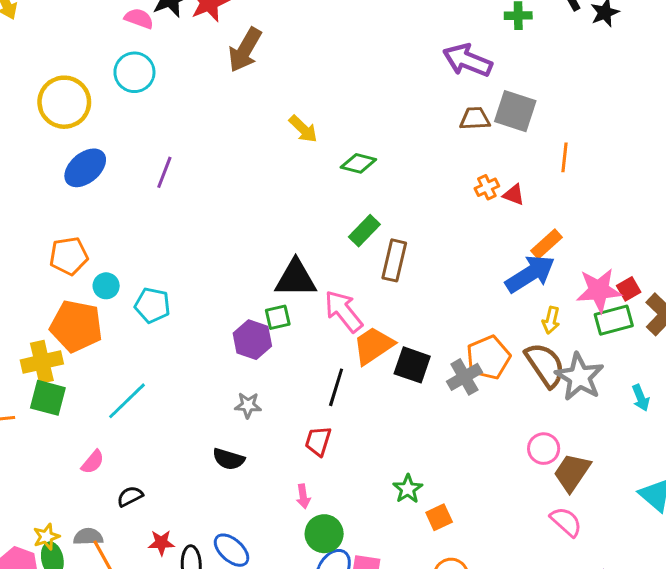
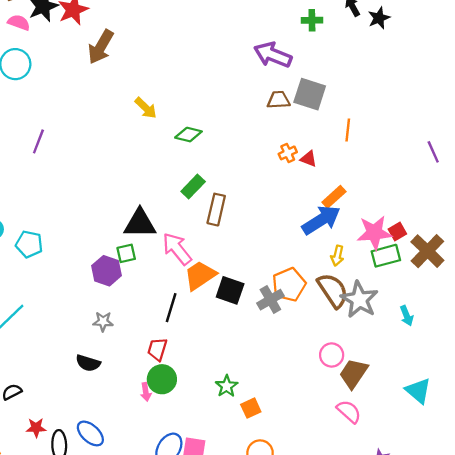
green circle: (324, 534) -> (162, 379), moved

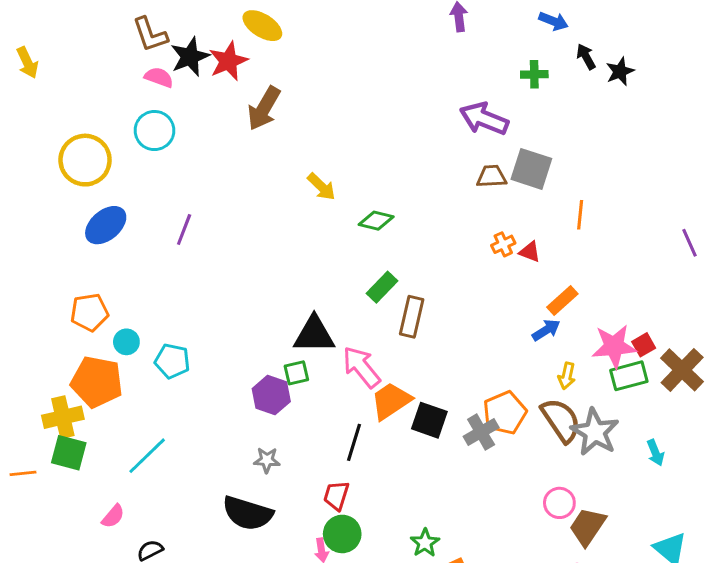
blue arrow: (321, 220) -> (546, 330), size x0.6
black semicircle: (88, 363) -> (248, 513), size x1.6

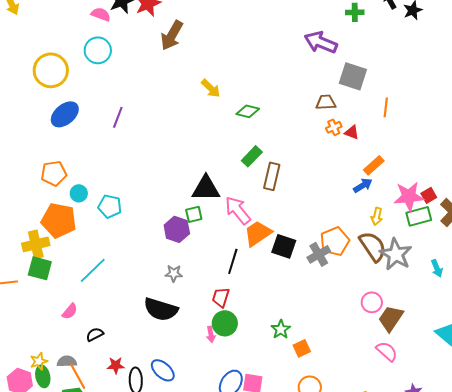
brown trapezoid: (491, 176) -> (326, 102), moved

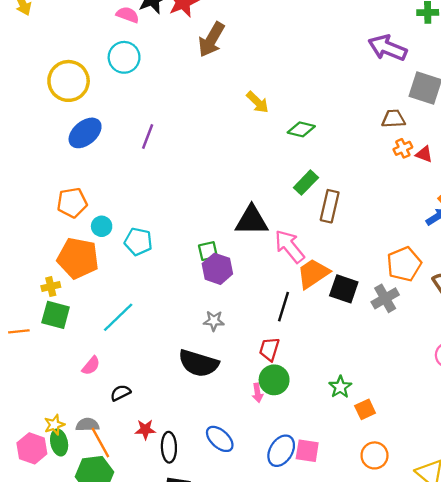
green square: (194, 214) -> (208, 251), moved
orange pentagon: (335, 241) -> (404, 264), moved
yellow cross: (36, 244) -> (51, 287), size x0.6
blue ellipse: (163, 370) -> (220, 439), moved

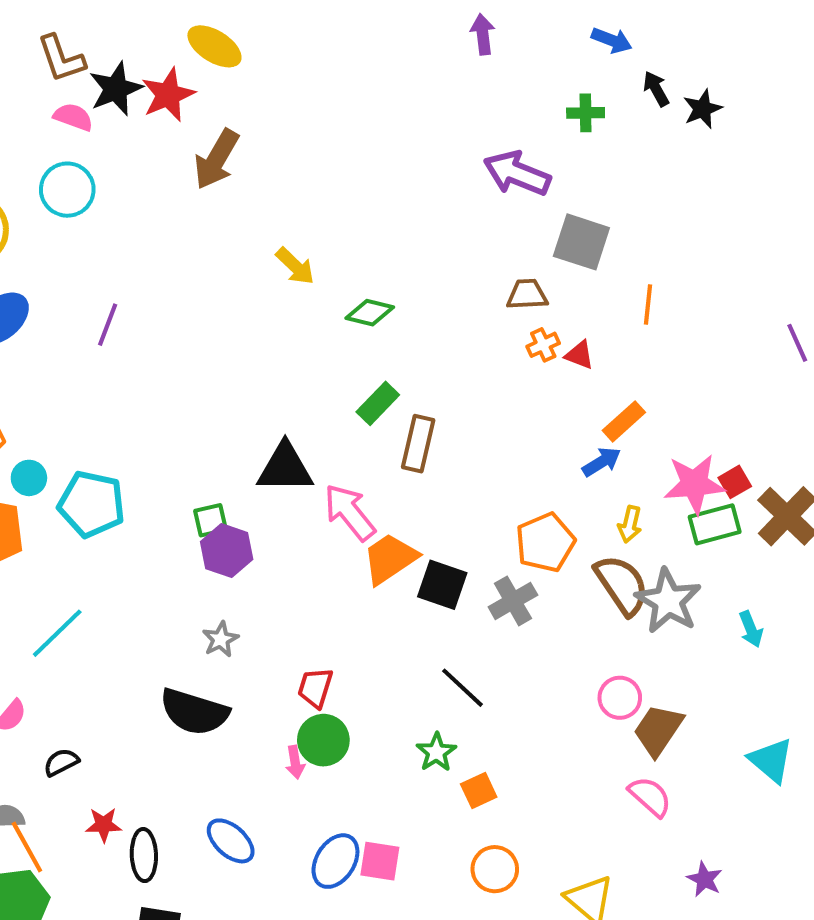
cyan pentagon: (138, 242) -> (91, 504), size x1.4
black line: (284, 307) -> (463, 688), moved, turned -64
gray star: (214, 321) -> (221, 639), turned -30

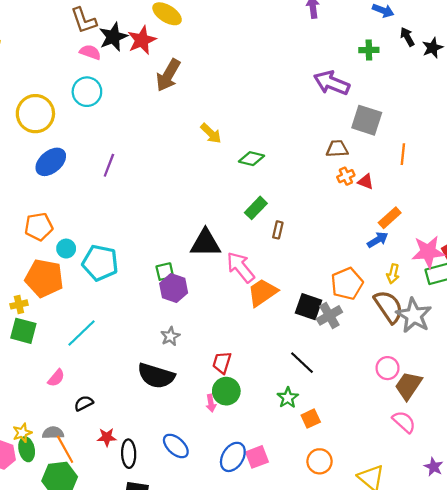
brown rectangle: (418, 444) -> (278, 230), size x0.6
black square: (442, 585) -> (309, 307), moved
pink square: (380, 861) -> (257, 457), turned -30

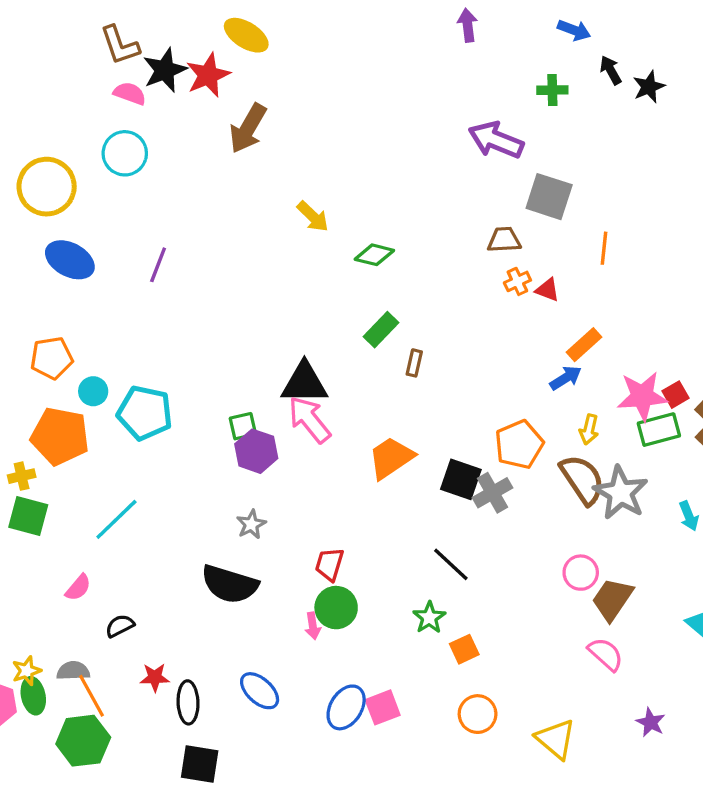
blue ellipse: (51, 162) -> (70, 260), turned 68
pink arrow: (241, 267) -> (309, 420), moved

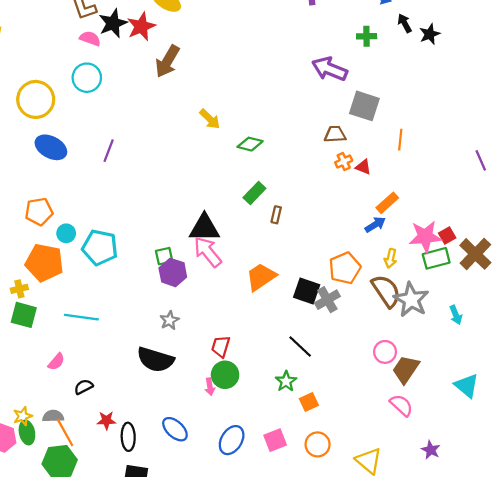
cyan line: (116, 519) -> (81, 317), turned 52
pink square: (383, 707) -> (275, 440), moved

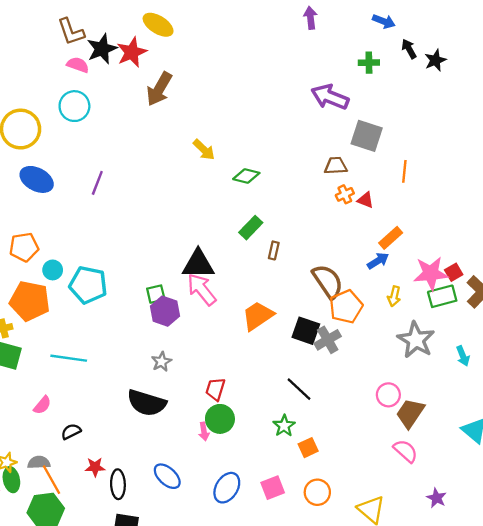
brown semicircle: (386, 291) -> (328, 281), moved

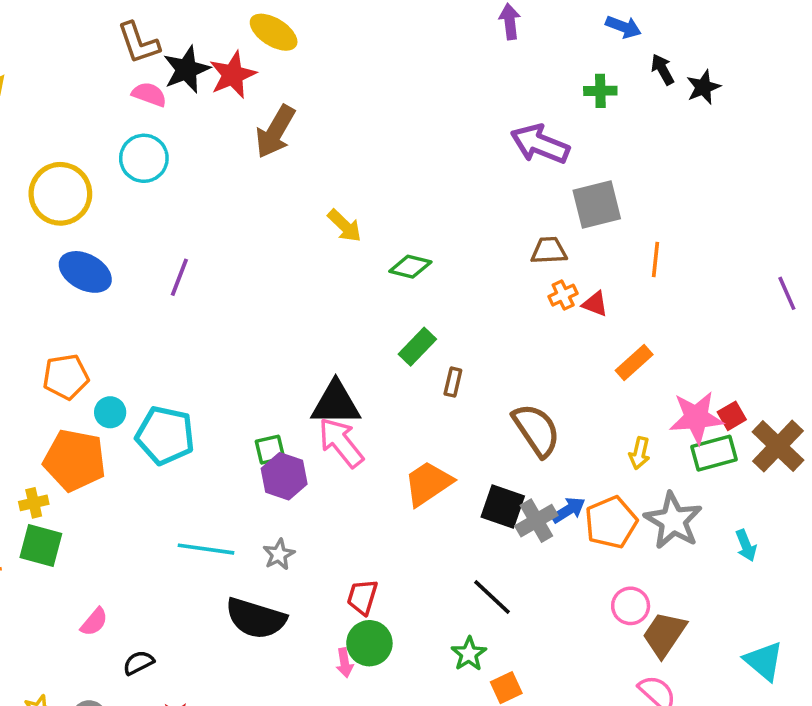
gray square: (367, 136) -> (597, 204), turned -32
blue arrow: (378, 261) -> (568, 510), moved
orange pentagon: (346, 307) -> (611, 522), moved
cyan line: (69, 358) -> (206, 549), moved

